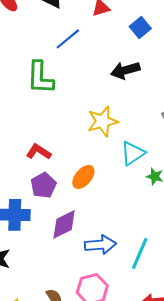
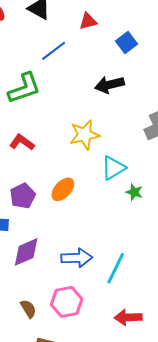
green L-shape: (40, 78) -> (24, 88), turned -114
red L-shape: (39, 152) -> (22, 142), moved
purple diamond: (64, 224) -> (26, 252), moved

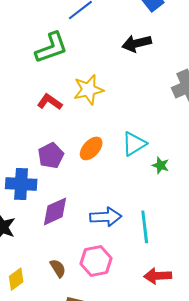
yellow star: (85, 135) -> (88, 90), moved
cyan triangle: (113, 168) -> (134, 144), moved
green star: (134, 192) -> (161, 165), moved
cyan line: (116, 268) -> (145, 227), turned -32

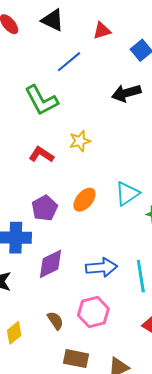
green L-shape: (51, 48) -> (41, 100), turned 84
yellow star: (88, 90) -> (80, 141), size x0.7

